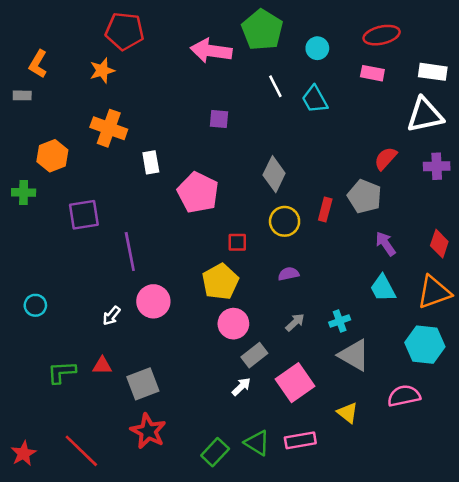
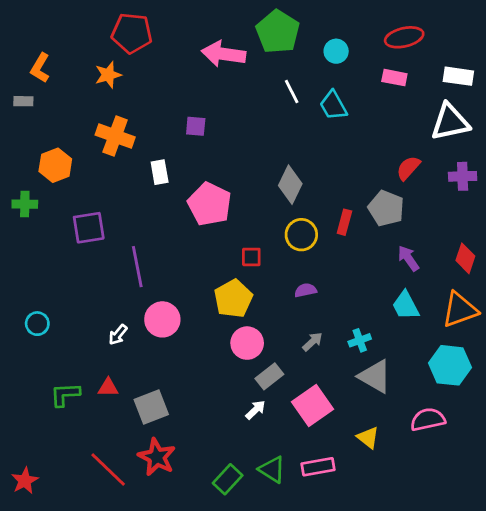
purple square: (219, 119) -> (196, 126), moved
red line: (81, 451) -> (108, 470), moved

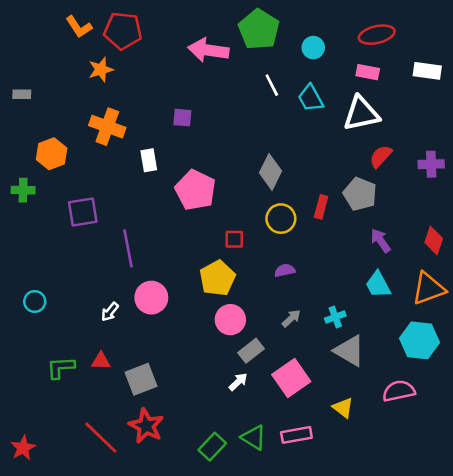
orange L-shape: (40, 68) -> (79, 27), moved, turned -64
white triangle: (450, 122) -> (361, 114), moved

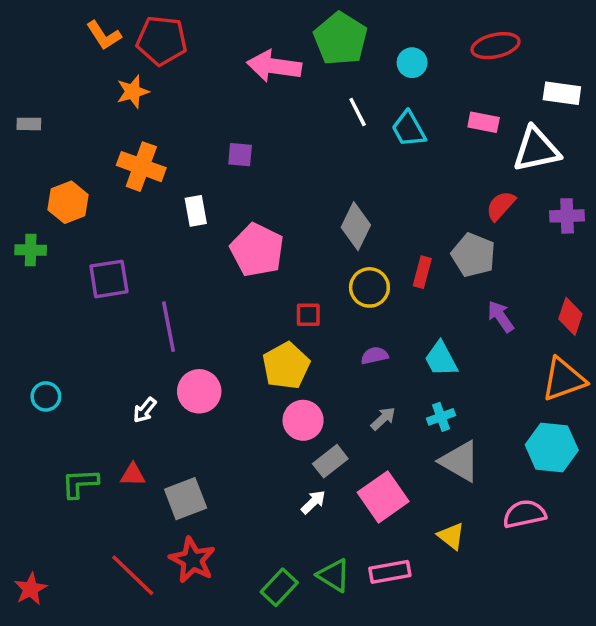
pink rectangle: (368, 72) -> (484, 122), moved
white triangle: (361, 114) -> (536, 150), moved
cyan trapezoid: (378, 285) -> (441, 359), moved

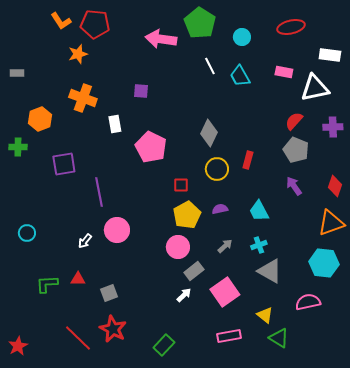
gray pentagon: (473, 255) -> (296, 150), moved
yellow pentagon: (286, 366) -> (187, 215), moved
gray square: (186, 499) -> (109, 293), size x0.7
green triangle: (334, 575) -> (279, 338), moved

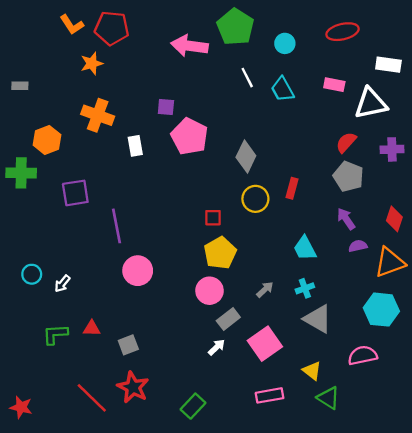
green cross: (18, 147) -> (21, 173), size x1.4
pink pentagon: (151, 147) -> (189, 136), moved
purple semicircle: (220, 209) -> (358, 246), moved
white arrow: (85, 241) -> (62, 284), moved
red star: (18, 346) -> (21, 407), turned -30

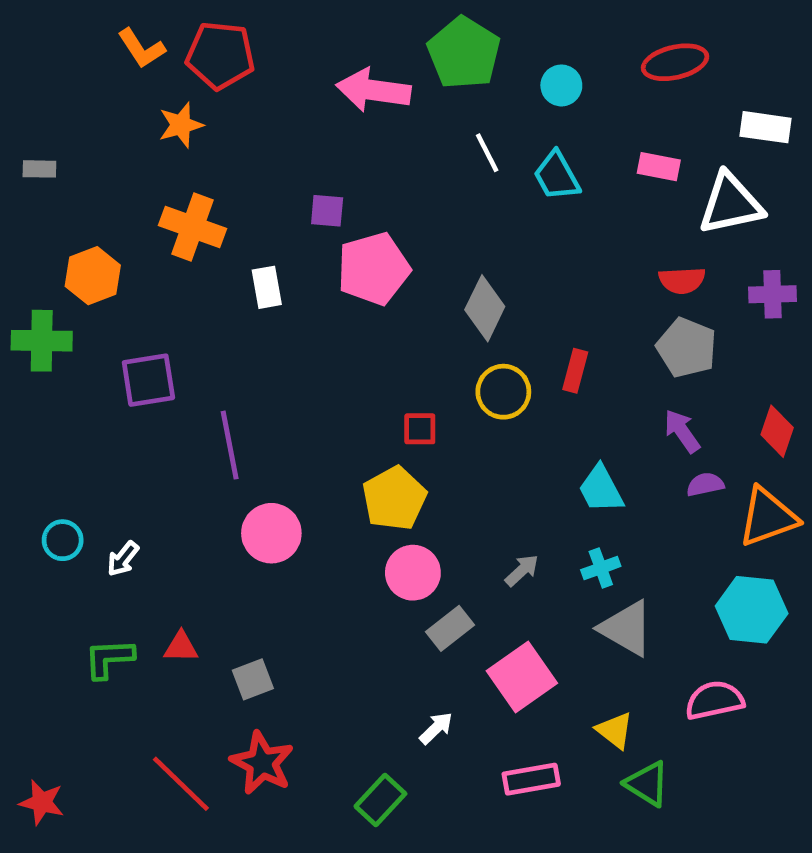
pink pentagon: (189, 136) -> (373, 269), turned 30
red semicircle: (346, 142) -> (682, 280), turned -135
yellow pentagon: (220, 253) -> (394, 498), moved
white arrow: (217, 347) -> (436, 728), moved

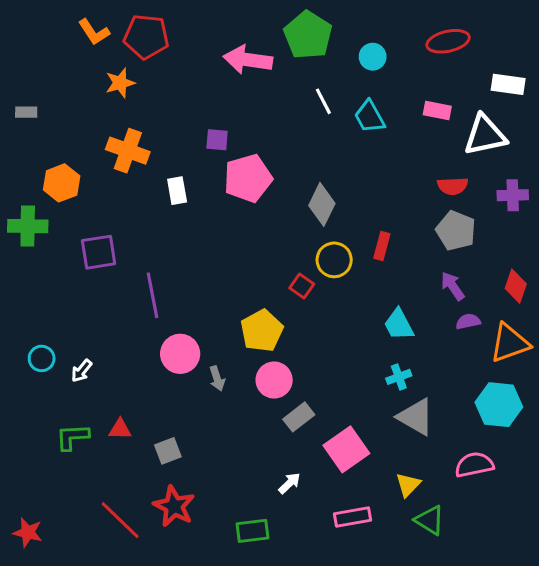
red square: (420, 429) -> (302, 286), moved, turned 35
gray arrow: (522, 570) -> (217, 378), moved, turned 115
yellow triangle: (615, 730) -> (408, 485), turned 36
green rectangle: (380, 800) -> (253, 531), turned 40

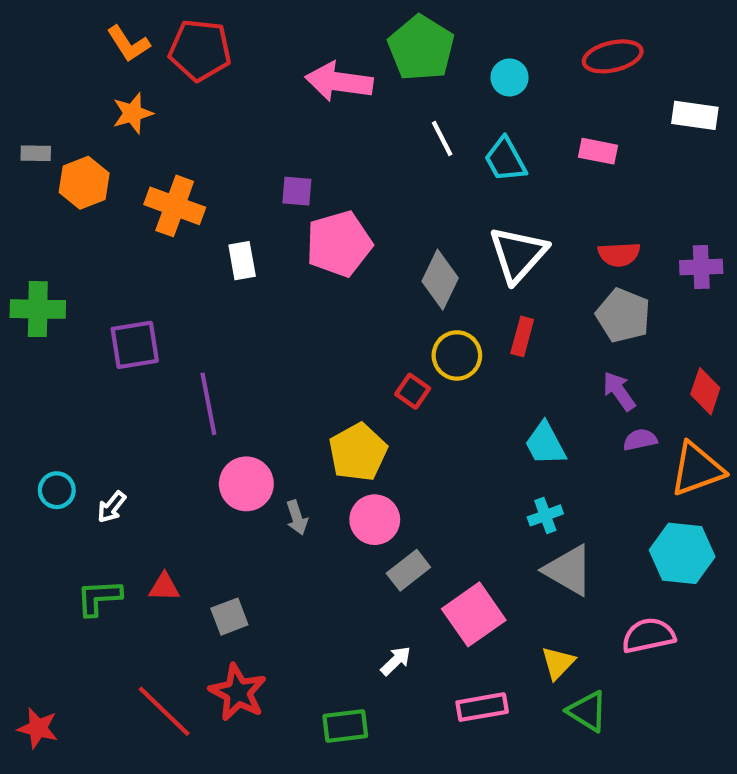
orange star: (120, 83) -> (133, 113), moved
white triangle: (485, 135) -> (518, 254), moved, turned -36
orange hexagon: (62, 183) -> (84, 183), moved

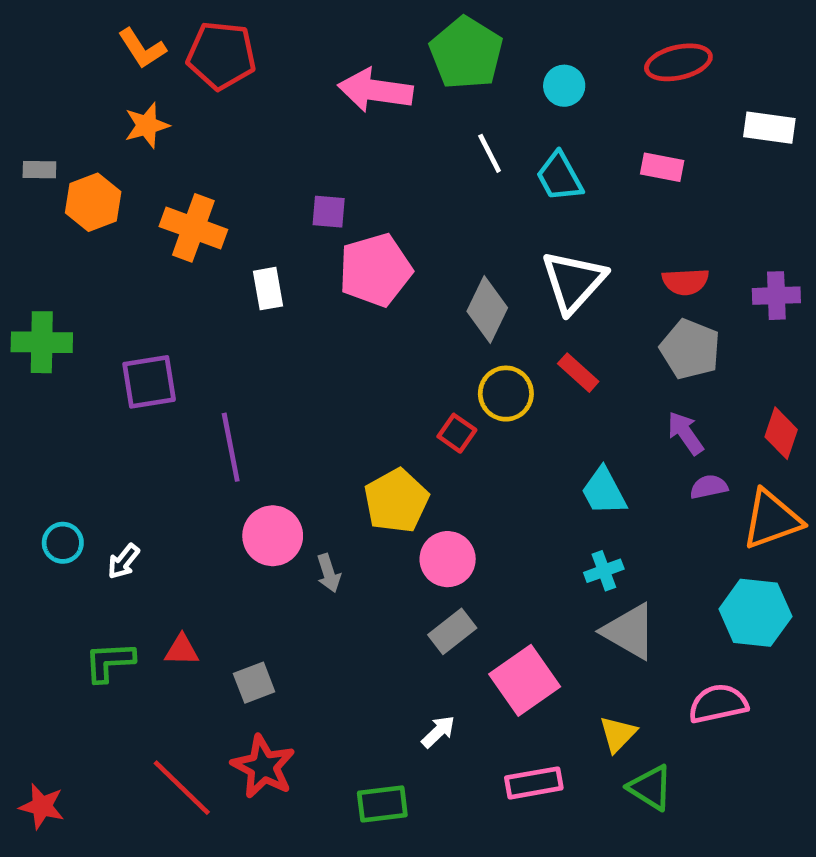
red rectangle: (522, 336) -> (578, 373), turned -63
pink circle: (375, 520) -> (448, 559), moved

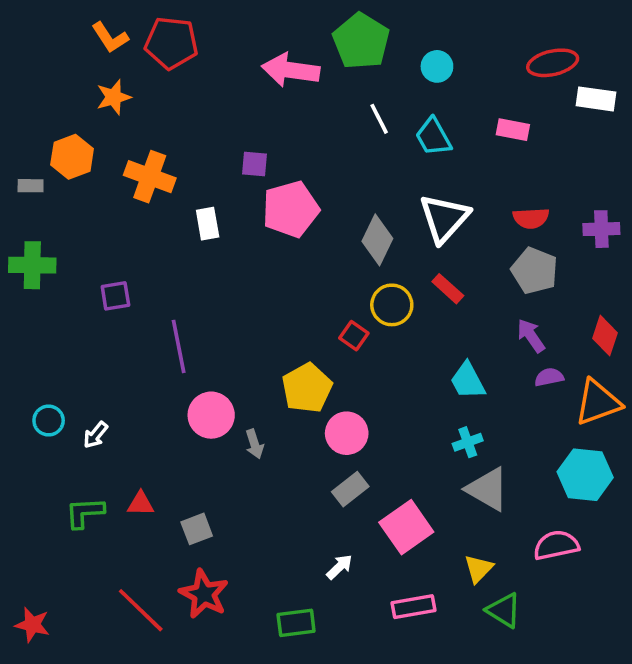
red ellipse: (678, 62) -> (553, 63), moved
gray rectangle: (39, 170) -> (31, 186), moved
purple square: (149, 382) -> (115, 296), size x0.7

